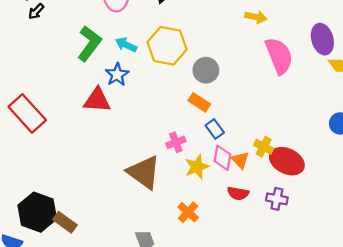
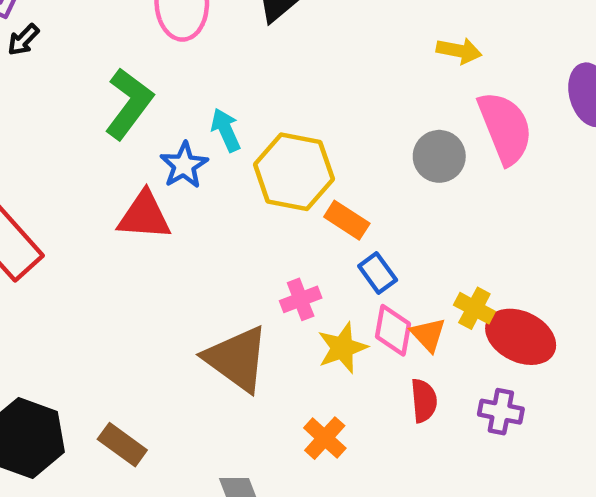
cyan arrow: (126, 45) -> (226, 130), moved, turned 40
yellow hexagon: (167, 46) -> (294, 172), moved
gray circle: (206, 70) -> (439, 156), moved
red semicircle: (238, 193) -> (424, 401), turned -105
brown rectangle: (65, 222) -> (122, 445), moved

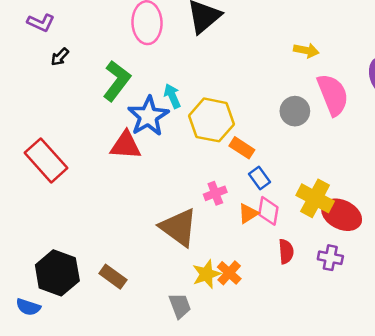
black arrow: (23, 40) -> (60, 57), moved
blue star: (184, 165) -> (148, 116), size x1.5
yellow cross: (474, 308) -> (315, 198), size x1.6
orange triangle: (428, 335) -> (248, 213), moved, turned 40
yellow star: (342, 348) -> (206, 274), moved

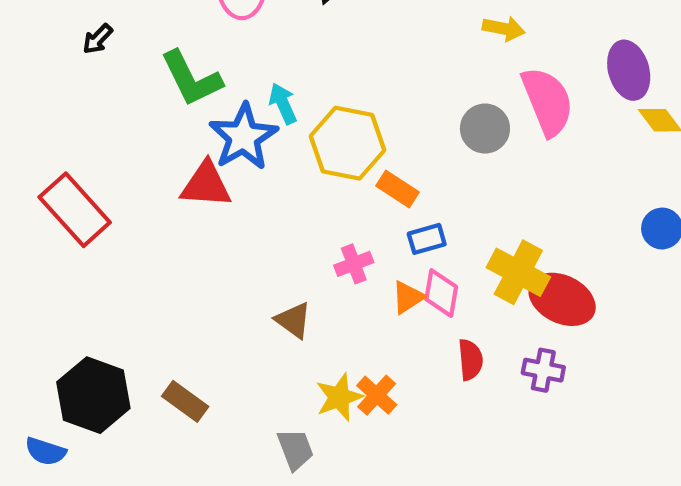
green L-shape: (117, 81) -> (191, 79), turned 117
blue rectangle: (260, 178) -> (427, 239), turned -70
brown triangle: (179, 227) -> (293, 320), size x0.6

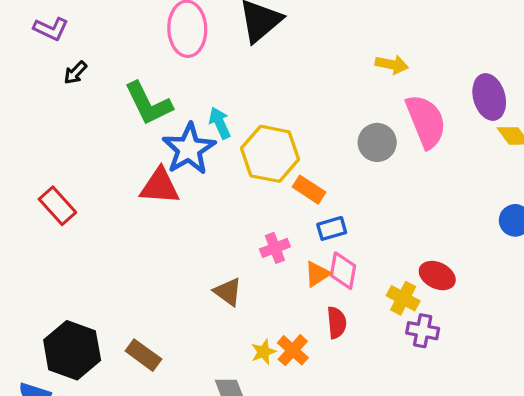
red rectangle: (75, 210) -> (57, 206), size x0.7
yellow cross: (518, 272) -> (403, 298), moved, size x0.7
red ellipse: (562, 299) -> (437, 276), size x0.7
red semicircle: (470, 360) -> (337, 323), moved
yellow star: (339, 397) -> (264, 352), size x0.7

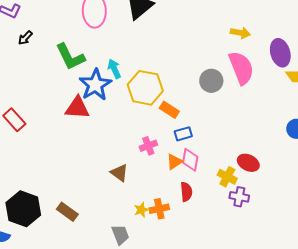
yellow arrow: (392, 65) -> (240, 33), moved
orange cross: (293, 350) -> (159, 209), turned 36

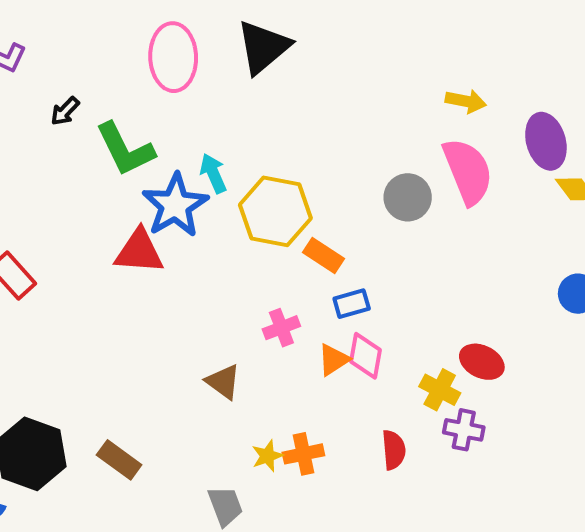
black arrow: (25, 38) -> (65, 111), moved
red semicircle: (186, 192) -> (394, 450), moved

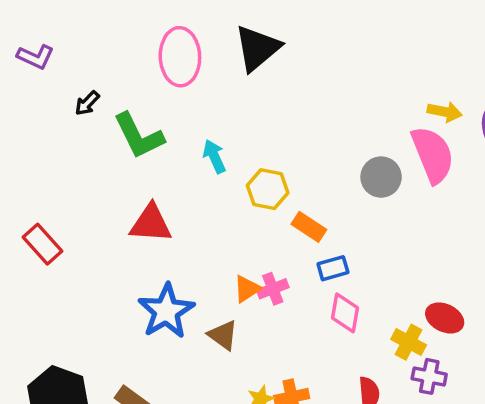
yellow arrow: (466, 101) -> (445, 112), moved
blue star: (175, 205) -> (166, 311), moved
yellow hexagon: (275, 211) -> (268, 189), size x0.7
orange triangle: (334, 360) -> (247, 289), moved

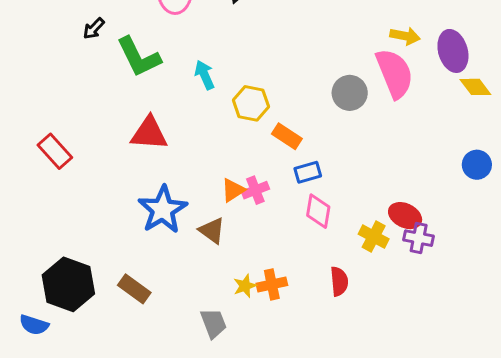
purple cross: (429, 376) -> (419, 238), moved

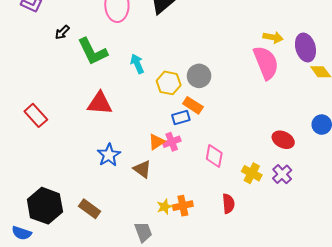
gray circle: (350, 93) -> (199, 76), moved
blue rectangle: (308, 172) -> (181, 117), moved
blue star: (163, 210) -> (109, 155), size x0.7
red ellipse: (405, 216) -> (283, 140), moved
purple cross: (419, 238) -> (282, 174), turned 36

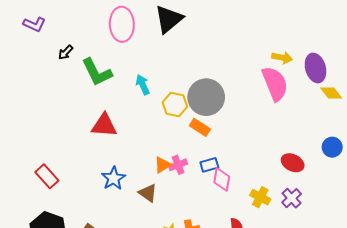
gray circle: (199, 76) -> (206, 97), size x1.5
red rectangle: (36, 115) -> (47, 176), moved
blue rectangle: (181, 117) -> (209, 165), moved

